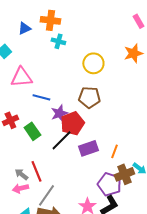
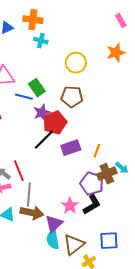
green rectangle: (32, 131) -> (37, 88), moved
gray line: (46, 195) -> (29, 195), turned -30

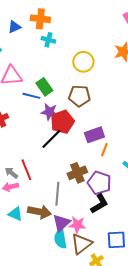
purple star: (42, 113) -> (49, 112), turned 30
purple rectangle: (71, 148) -> (94, 135), moved
brown cross: (107, 174) -> (77, 173), moved
gray line: (29, 195) -> (57, 194), moved
pink star: (70, 206) -> (77, 225), moved, turned -30

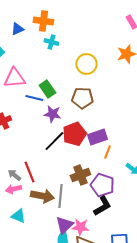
red pentagon: (62, 122) -> (74, 134), moved
brown arrow: (39, 212) -> (42, 196), moved

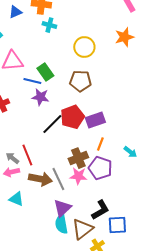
purple star: (52, 114) -> (40, 97), moved
orange line: (107, 152) -> (100, 144), moved
gray line: (60, 196) -> (58, 179), turned -30
black L-shape: (102, 206) -> (100, 210), moved
pink star: (80, 227) -> (78, 176), moved

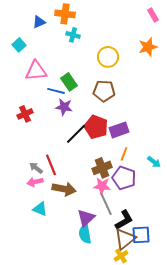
red pentagon: (72, 117) -> (96, 127), turned -30
gray line: (58, 179) -> (106, 204), moved
brown triangle: (82, 229) -> (125, 239), moved

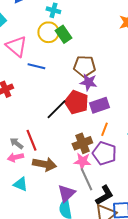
yellow circle: (108, 57) -> (48, 32), moved
pink triangle: (36, 71) -> (16, 46), turned 45
green rectangle: (69, 82) -> (63, 34), moved
purple star: (64, 107) -> (88, 82), moved

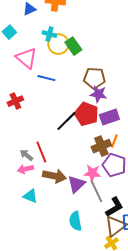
cyan cross: (53, 10) -> (49, 34), moved
brown cross: (82, 143) -> (101, 146), moved
purple triangle: (66, 193) -> (76, 184), moved

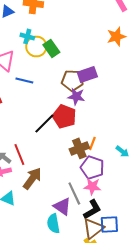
purple rectangle: (109, 117) -> (87, 74), moved
pink star: (92, 173) -> (92, 186), moved
brown arrow: (54, 176) -> (32, 178), turned -65
purple triangle: (76, 184) -> (62, 206), moved, turned -42

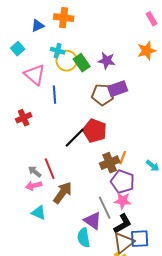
blue line: (24, 80) -> (55, 95), turned 72
purple star: (76, 96) -> (107, 61), moved

